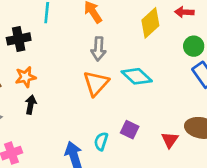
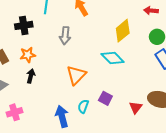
yellow diamond: (150, 23) -> (123, 31), moved
gray arrow: (98, 49) -> (65, 36), moved
orange triangle: (96, 83) -> (76, 75), moved

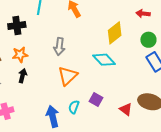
gray arrow: (65, 36) -> (59, 47), moved
red triangle: (136, 107) -> (126, 109), turned -32

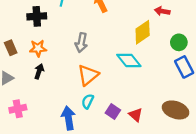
red arrow: (143, 14) -> (162, 11), moved
purple square: (96, 99) -> (113, 111), moved
cyan semicircle: (74, 107) -> (88, 101), moved
red triangle: (126, 109) -> (136, 115), moved

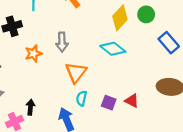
green circle: (179, 42) -> (146, 14), moved
orange star: (38, 48) -> (33, 54), moved
black arrow: (39, 71) -> (30, 107), moved

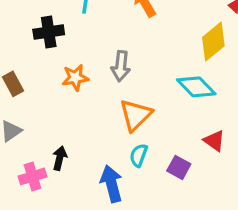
red triangle: (132, 101) -> (214, 141), moved

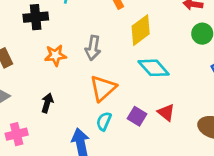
yellow diamond: (213, 42) -> (141, 30), moved
black arrow: (60, 158) -> (47, 103), moved
purple square: (179, 167) -> (137, 116), moved

